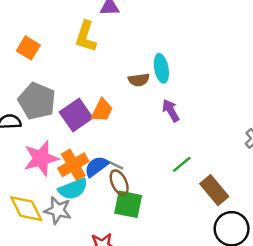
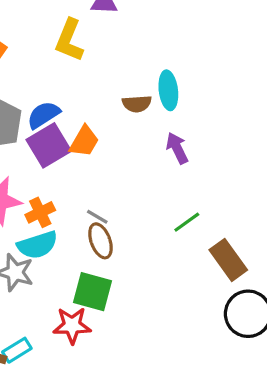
orange cross: (73, 165) -> (40, 212), size x0.7
blue semicircle: (96, 166) -> (43, 115), moved
green square: (128, 204) -> (93, 292), moved

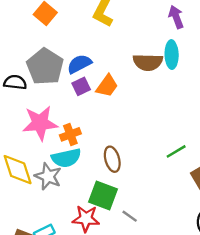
brown semicircle: (137, 104) -> (148, 62), size x1.4
purple square: (49, 145) -> (81, 86), size x0.6
purple arrow: (177, 148) -> (176, 17), moved
gray line: (97, 217) -> (130, 216), moved

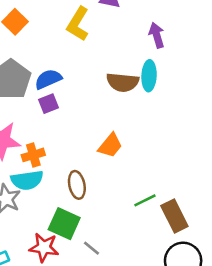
orange trapezoid: (107, 86) -> (110, 146), moved
green line: (176, 151) -> (145, 200), moved

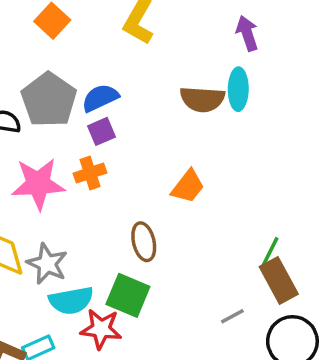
orange cross: (33, 155) -> (90, 173), moved
cyan semicircle: (27, 180) -> (71, 301), moved
green line: (145, 200) -> (270, 252), moved, turned -35
gray line: (92, 248) -> (232, 316), moved, turned -66

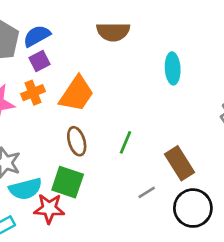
cyan ellipse: (238, 89) -> (173, 68), moved
orange trapezoid: (188, 186) -> (77, 94), moved, size x1.4
green line: (270, 252) -> (125, 142), moved

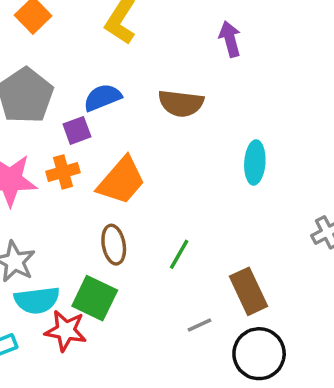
blue semicircle: (37, 36) -> (102, 98), moved

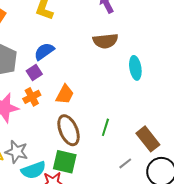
brown semicircle: (181, 103) -> (105, 41), moved
orange trapezoid: (121, 181) -> (65, 94), size x0.7
brown ellipse: (114, 245) -> (69, 130), size x1.4

